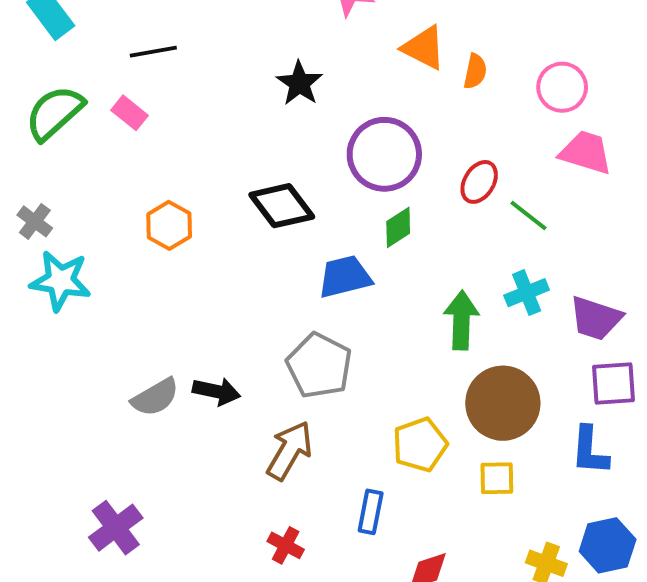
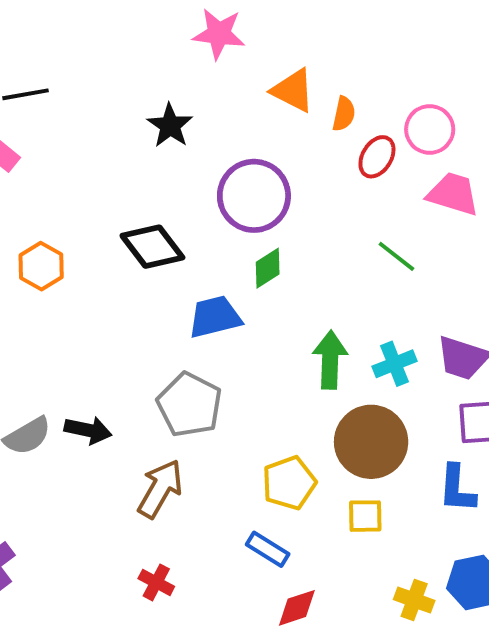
red ellipse: (479, 182) -> (377, 157), moved
cyan cross: (527, 293) -> (395, 364), moved
blue rectangle: (371, 512) -> (268, 549), moved, turned -69

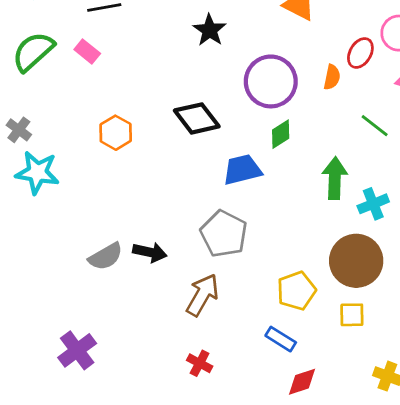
orange semicircle: (344, 114) -> (332, 77), moved
green arrow: (330, 360) -> (335, 178), moved

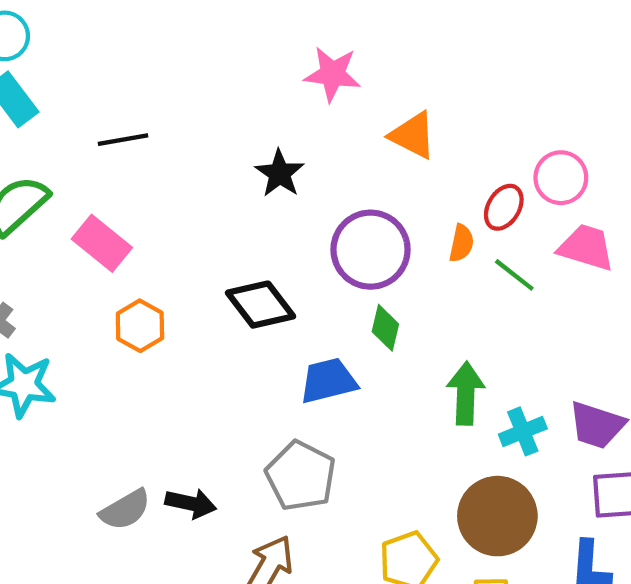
pink rectangle: (87, 52) -> (102, 243), moved, size x1.5
green line: (375, 126) -> (514, 275), moved
green diamond: (281, 134) -> (385, 328), turned -44

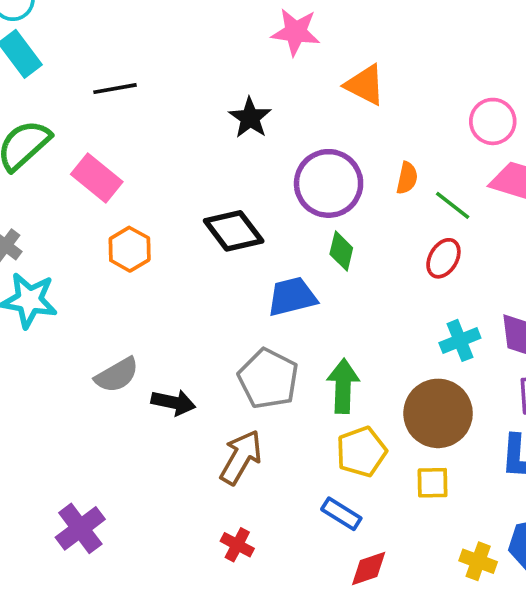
red ellipse: (504, 207) -> (443, 258), moved
green arrow: (466, 393) -> (343, 386), moved
gray semicircle: (125, 510) -> (117, 375), moved

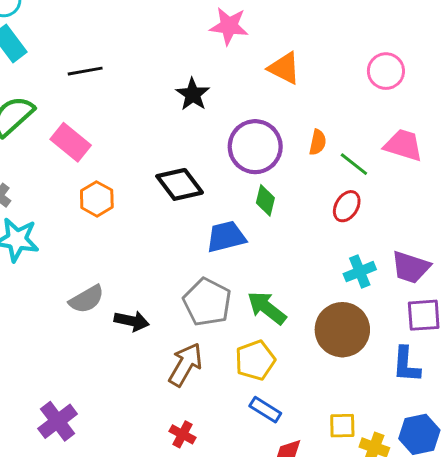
pink circle: (493, 121) -> (386, 71), moved
green arrow: (343, 386) -> (267, 308), turned -54
yellow pentagon: (361, 452) -> (255, 360), moved
yellow square: (433, 483) -> (342, 426), moved

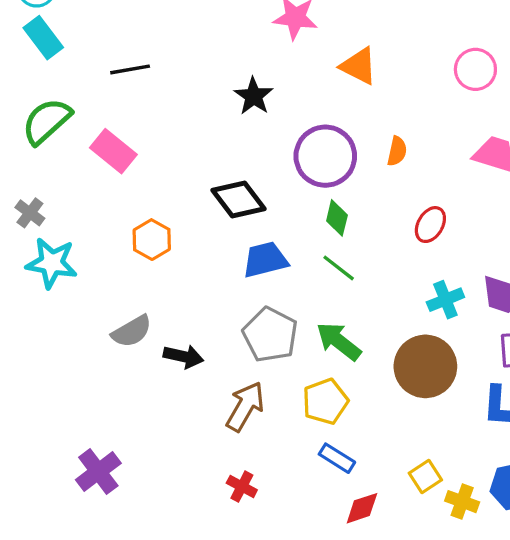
green line: (354, 164) -> (339, 268), moved
orange hexagon: (97, 199) -> (152, 240), moved
blue trapezoid: (226, 237) -> (265, 260), moved
yellow square: (342, 426) -> (425, 477), turned -32

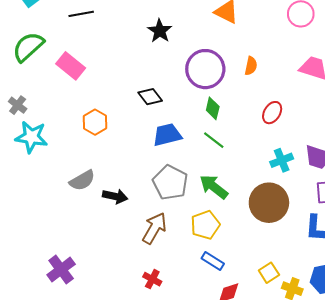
black diamond: (239, 200) -> (150, 97), size x0.7

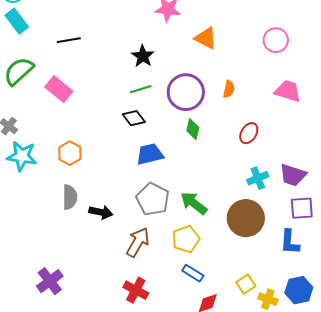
orange hexagon: (95, 122) -> (70, 153), moved
green line: (214, 140) -> (141, 89), moved, turned -55
gray semicircle: (82, 180) -> (70, 197), turned -60
red cross: (152, 279) -> (136, 290), size x1.4

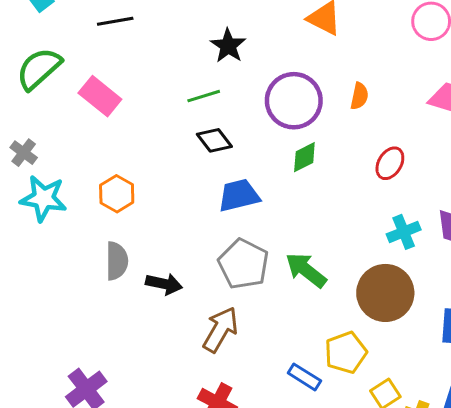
green line: (141, 89) -> (204, 96), moved
green diamond: (193, 129) -> (304, 157), turned 50
yellow pentagon: (186, 239) -> (346, 352), moved

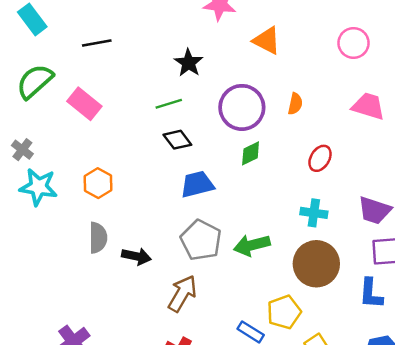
cyan cross: (404, 232) -> (314, 213), moved, turned 30
green arrow: (306, 270) -> (252, 245), turned -52

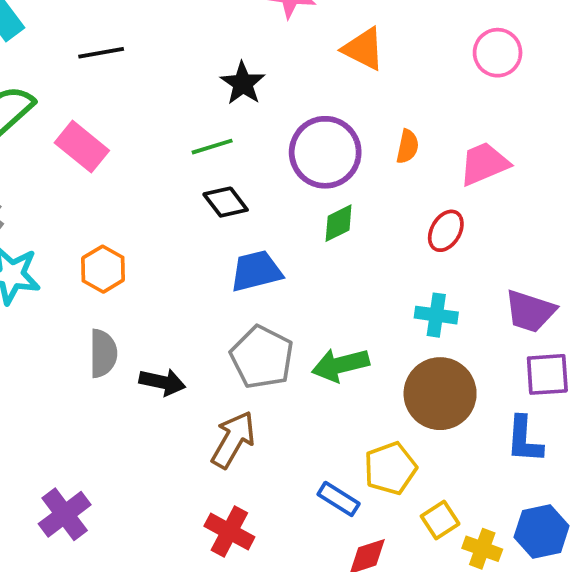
pink trapezoid: (368, 106) -> (484, 164), moved, turned -40

